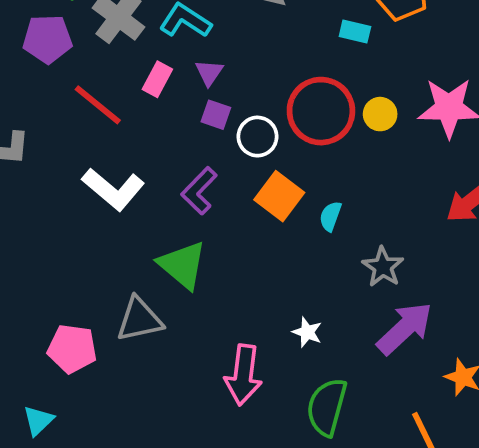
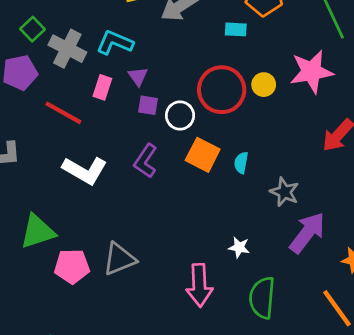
green triangle: (182, 265) -> (38, 232), moved, turned -48
pink pentagon: (72, 349) -> (72, 266), moved

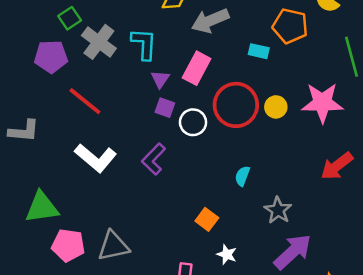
cyan L-shape: (115, 43) -> (144, 44), turned 60
pink rectangle: (102, 87) -> (197, 68), moved, size x1.4
orange square: (203, 155) -> (207, 219), moved, size x0.7

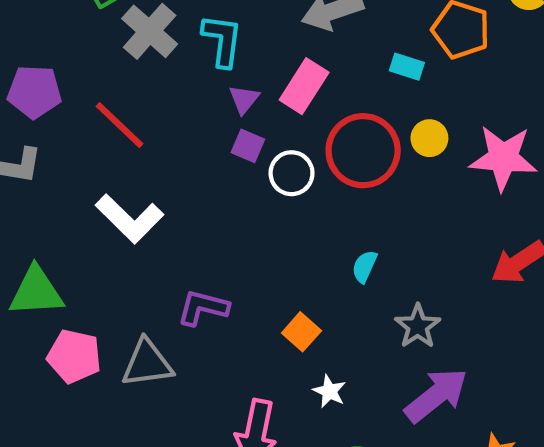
purple pentagon: (51, 57) -> (34, 92), moved
yellow circle: (276, 107) -> (429, 138), moved
purple L-shape: (154, 159) -> (203, 308), moved, turned 56

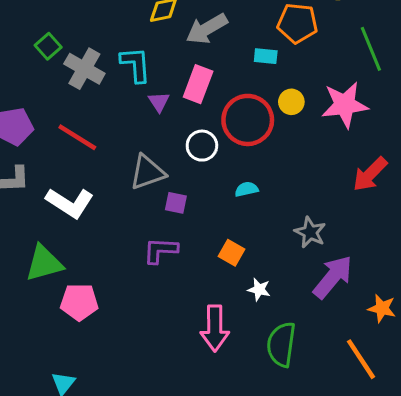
purple square: (248, 146) -> (176, 203), moved
white L-shape: (129, 219) -> (70, 203), moved
cyan semicircle: (365, 266) -> (247, 189), moved, turned 65
gray triangle: (147, 363) -> (147, 172), moved

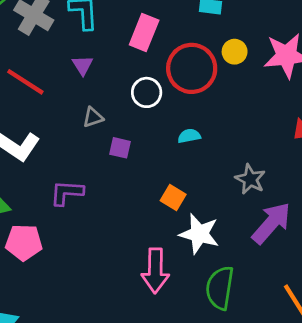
purple triangle: (159, 102) -> (83, 65), moved
gray triangle: (147, 172) -> (93, 117), size x0.6
purple L-shape: (160, 250) -> (67, 193), moved
white star: (259, 289) -> (199, 234), size x1.8

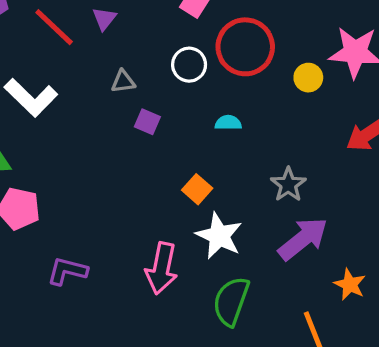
yellow circle: (235, 52) -> (308, 78), moved
purple triangle: (83, 65) -> (104, 19), moved
purple L-shape: (67, 193) -> (67, 271), moved

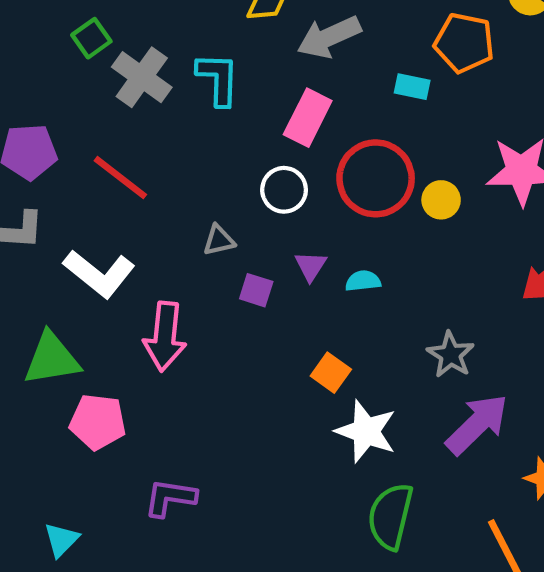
purple triangle: (104, 19) -> (311, 266), moved
white circle: (189, 65) -> (284, 190), moved
yellow circle: (308, 78) -> (441, 200), moved
pink arrow: (162, 268) -> (165, 336), moved

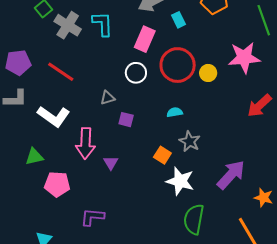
cyan rectangle: (412, 87) -> (179, 20), moved, turned 56
purple triangle: (311, 266) -> (111, 163), moved
gray star: (451, 355) -> (190, 141), moved
green triangle: (52, 359) -> (34, 157), size x0.7

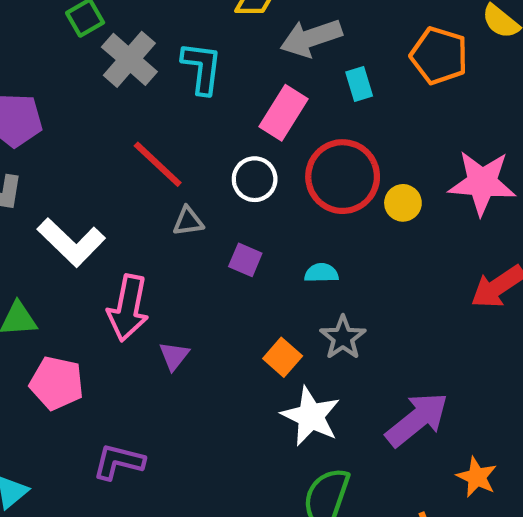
red line: (61, 72) -> (158, 164), moved
purple square: (126, 120) -> (245, 260), moved

